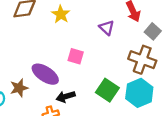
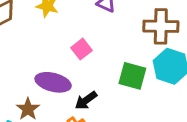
pink square: (76, 56) -> (81, 49), turned -35

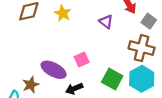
pink square: (81, 49) -> (82, 60), moved

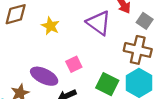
yellow star: (63, 13) -> (50, 26), moved
purple triangle: (106, 22) -> (99, 23), size x1.6

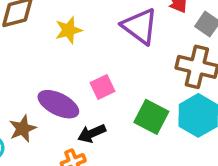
yellow star: (50, 26) -> (69, 30), turned 30

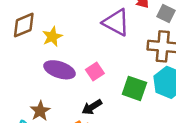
yellow star: (69, 30) -> (52, 37), moved
purple ellipse: (58, 104) -> (59, 70), moved

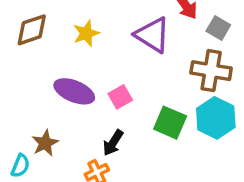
yellow star: (52, 37) -> (86, 33), moved
black arrow: (92, 107) -> (113, 143), turned -30

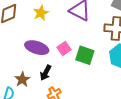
green square: (170, 123) -> (85, 55), moved
black arrow: (113, 143) -> (46, 73), moved

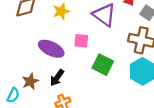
pink square: (64, 49) -> (81, 41), moved, turned 32

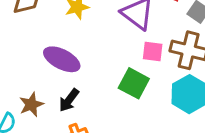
pink square: (81, 41) -> (153, 52), moved

